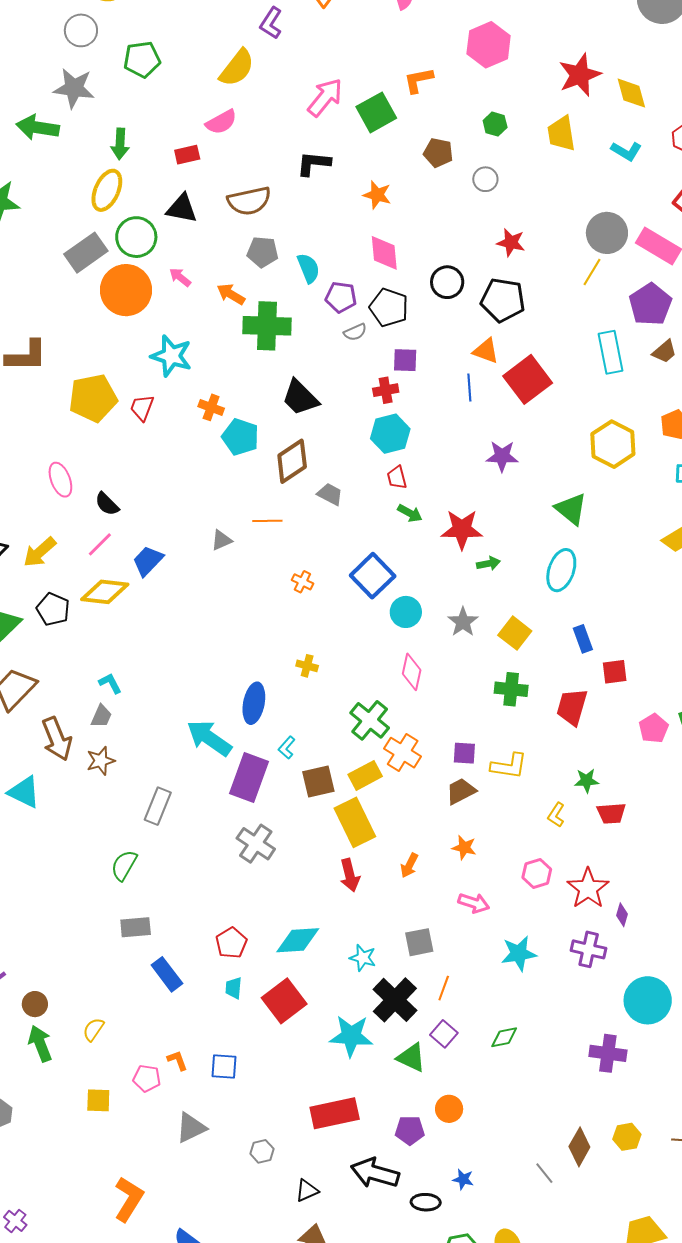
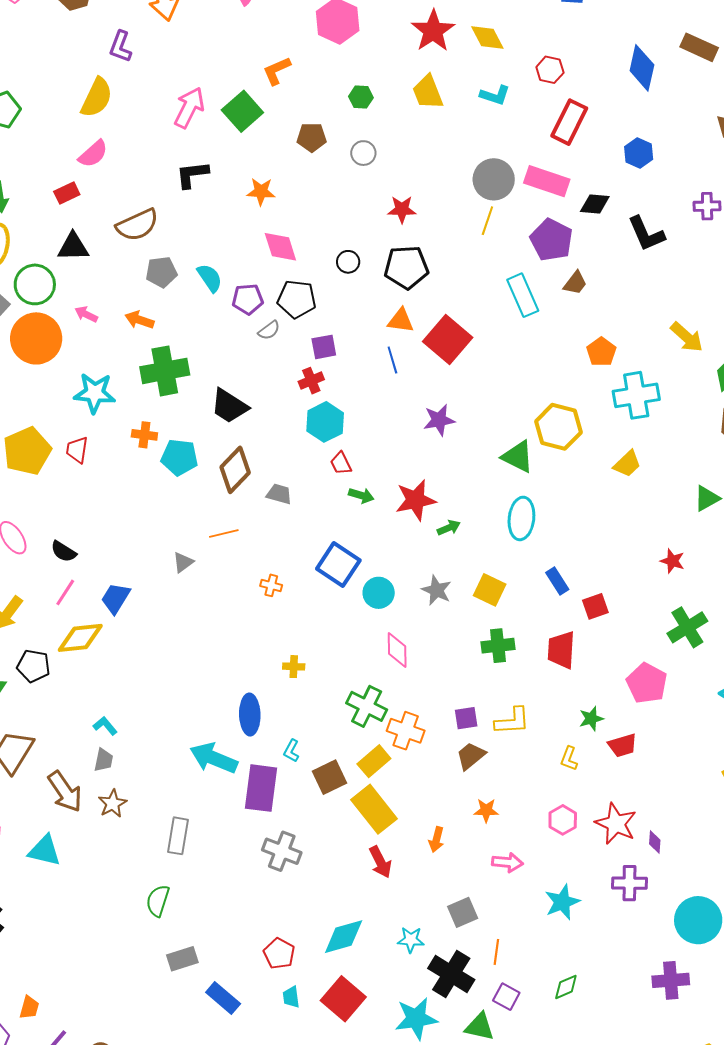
black circle: (447, 282) -> (348, 262), size x0.7
green cross: (267, 326) -> (165, 371), moved
yellow hexagon: (613, 444) -> (559, 427), moved
pink pentagon: (654, 728) -> (647, 683), moved, size x1.4

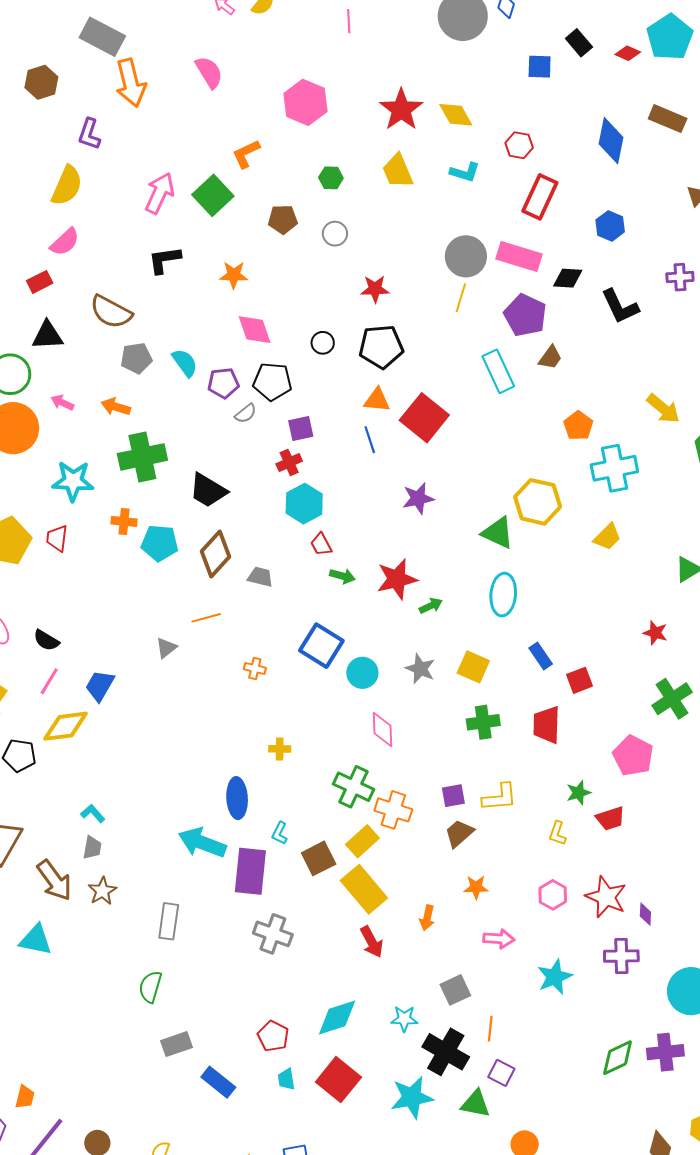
brown semicircle: (137, 225) -> (111, 312), turned 54
green diamond: (566, 987) -> (618, 1058), moved, size x1.4

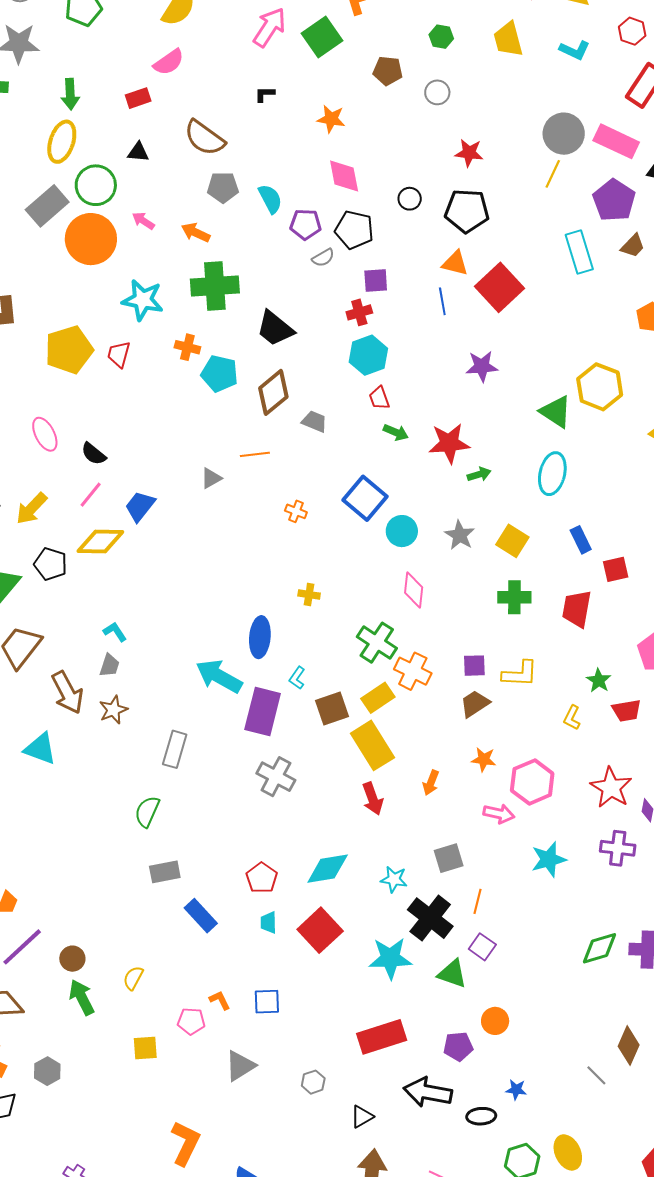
black L-shape: (164, 260) -> (265, 94), size x0.6
black triangle: (48, 335) -> (138, 152), size x0.7
green star: (579, 793) -> (599, 680), turned -30
pink hexagon: (553, 895) -> (532, 782), moved, size x1.5

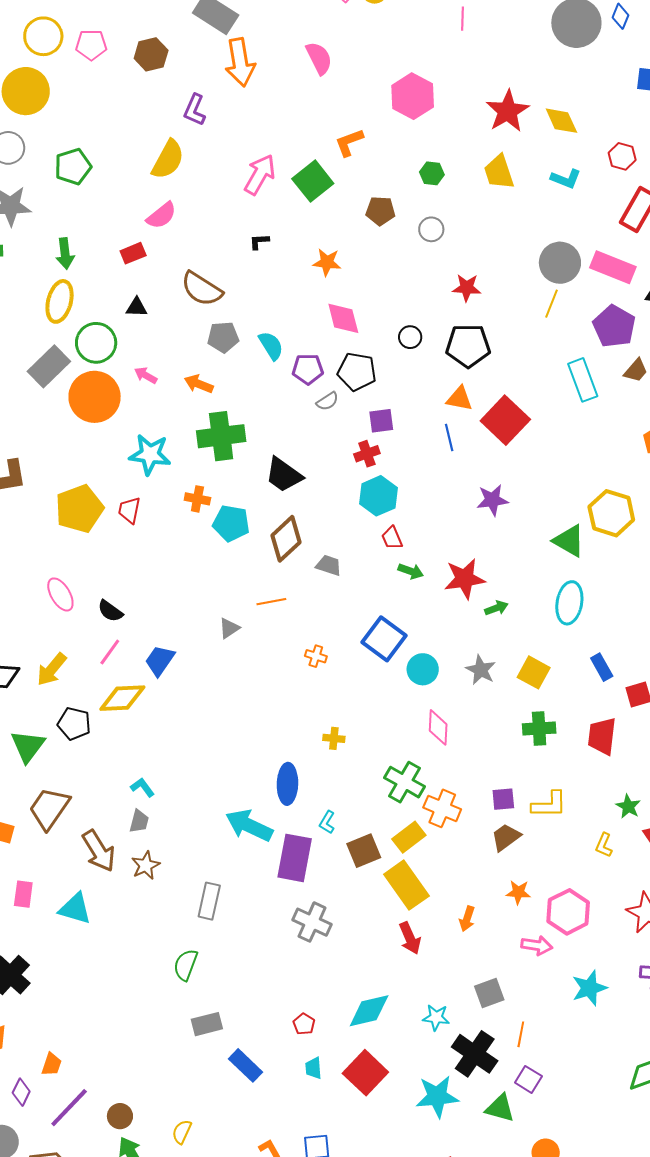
red pentagon: (262, 878) -> (304, 1024), size x0.7

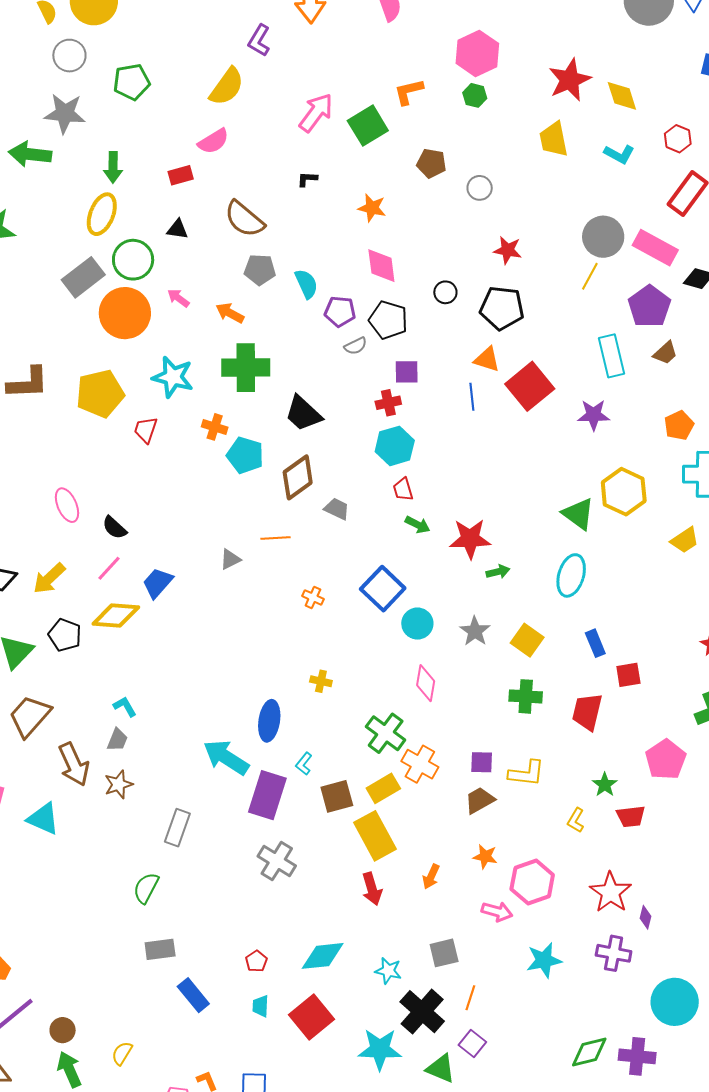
green hexagon: (432, 173) -> (475, 95), moved
purple star: (492, 500) -> (594, 415), moved
yellow pentagon: (79, 509) -> (100, 394), moved

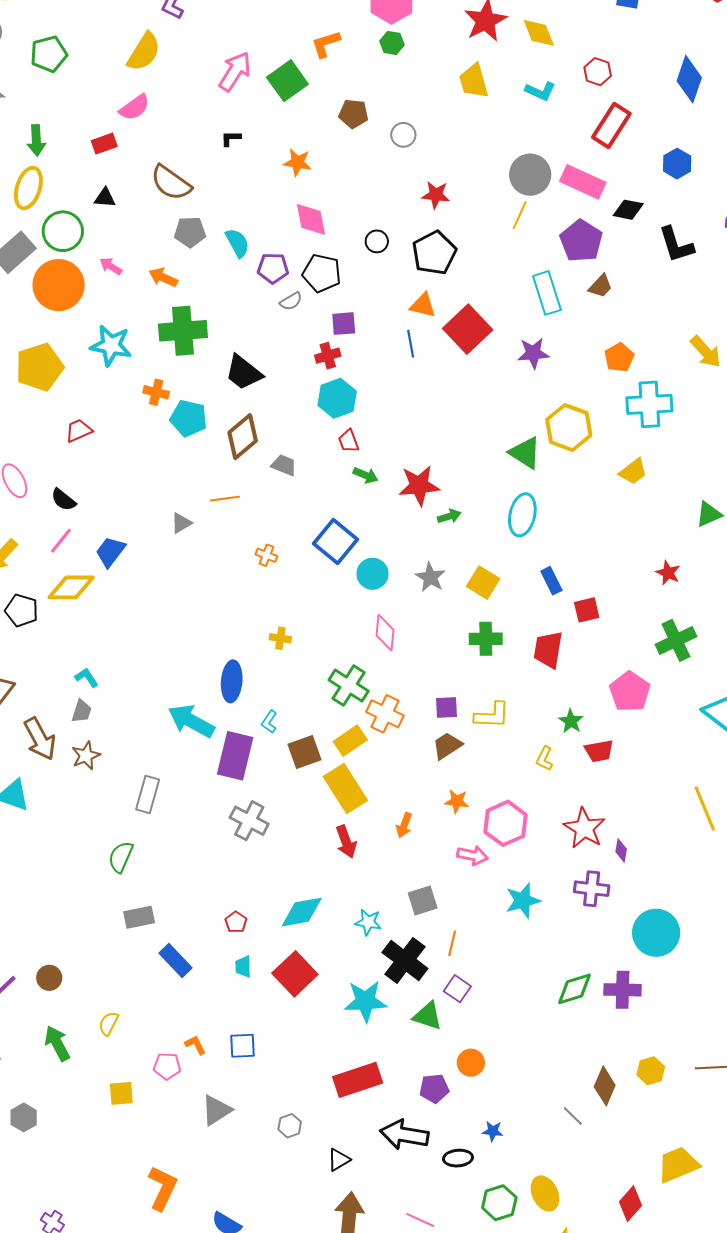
black pentagon: (502, 308) -> (434, 253), turned -30
red trapezoid: (146, 430) -> (79, 431), moved, turned 52
brown circle: (63, 1030) -> (49, 978), moved

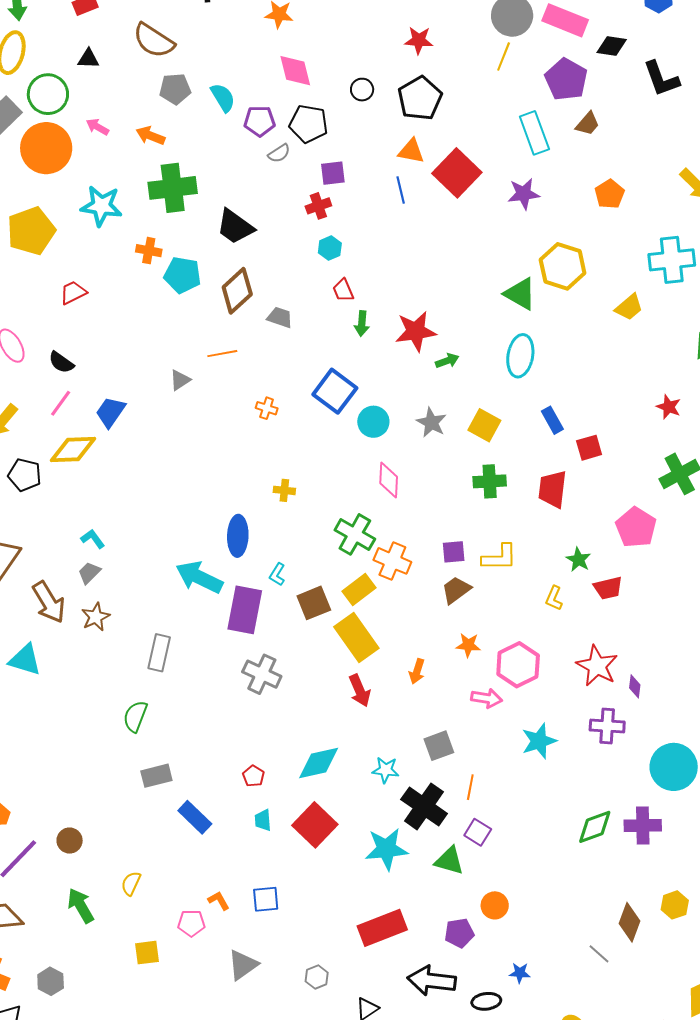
cyan hexagon: (337, 398) -> (330, 248), size x0.6
cyan cross: (649, 404) -> (672, 260), moved
green arrow: (366, 475) -> (362, 324), turned 75
gray trapezoid: (82, 711) -> (89, 573), turned -150

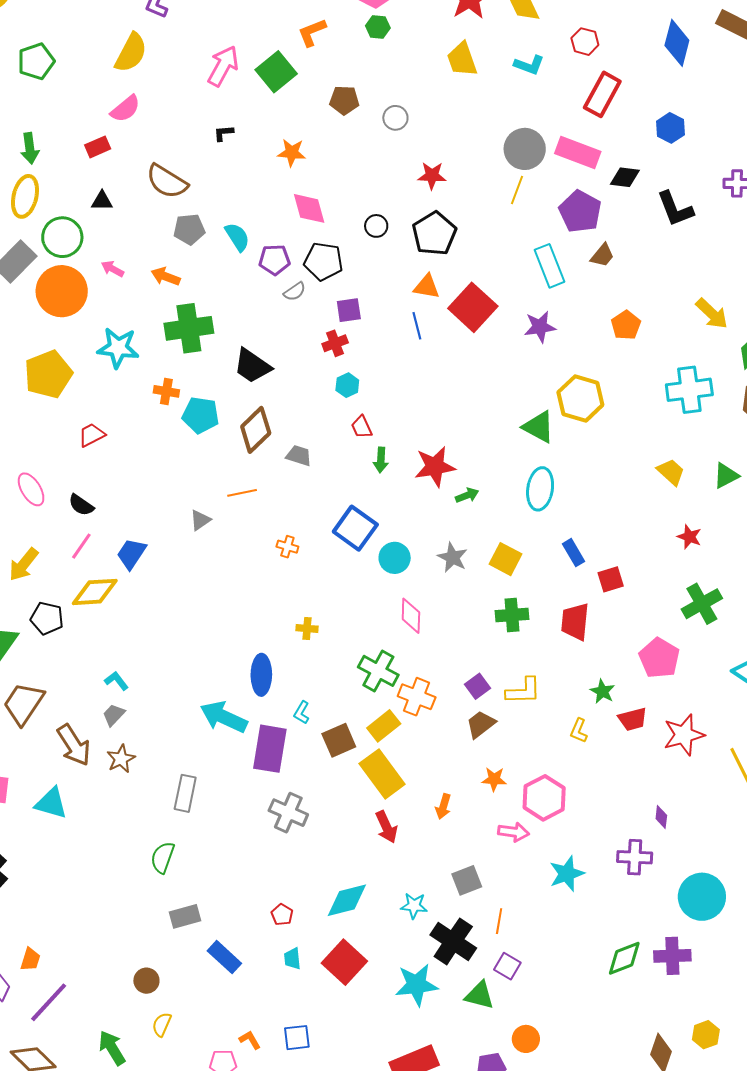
yellow trapezoid: (629, 307) -> (671, 472), moved, turned -96
purple square: (454, 552) -> (477, 686), turned -30
red star: (597, 666) -> (684, 735), moved, turned 30
brown circle: (70, 841) -> (146, 981), moved

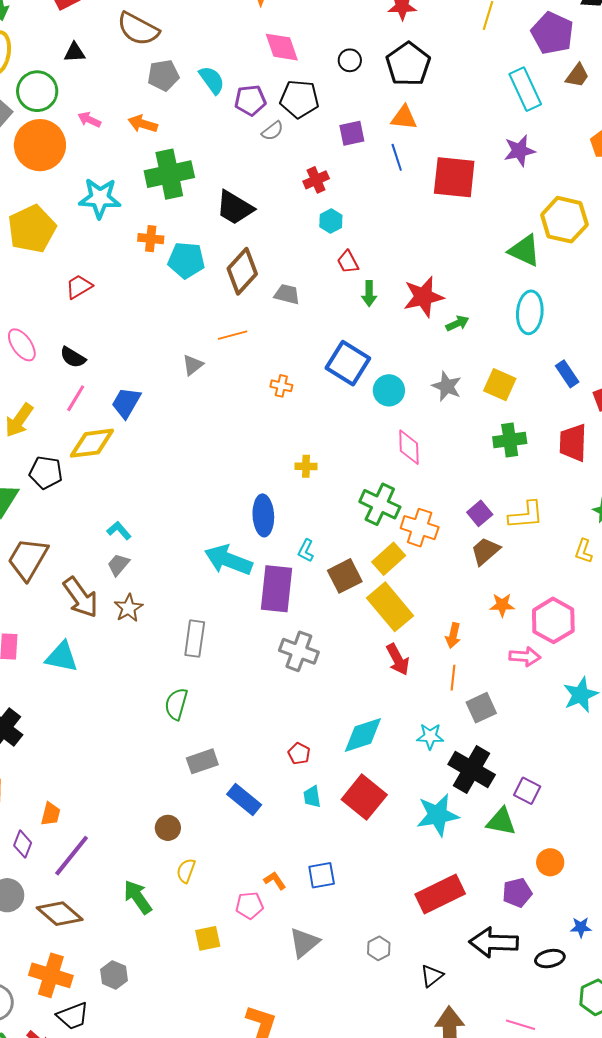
red square: (473, 307) -> (454, 177), moved, turned -33
purple square: (349, 310) -> (352, 133), moved
orange line: (499, 921) -> (453, 678), moved

